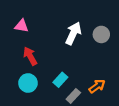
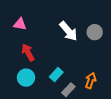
white arrow: (73, 33) -> (68, 31), turned 115
orange arrow: (97, 86) -> (91, 81), turned -35

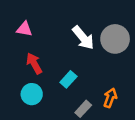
gray circle: (95, 32) -> (115, 39), size x1.5
cyan rectangle: (56, 75) -> (68, 79), moved

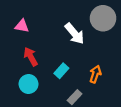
gray circle: (115, 39) -> (103, 18), moved
orange arrow: (110, 98) -> (95, 74), moved

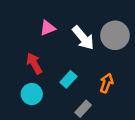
gray circle: (103, 18) -> (115, 35), moved
pink triangle: (22, 26) -> (48, 28), moved, turned -32

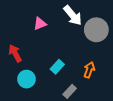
white arrow: (83, 38) -> (73, 15), moved
red arrow: (34, 63) -> (15, 53), moved

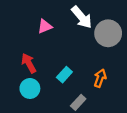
red arrow: (15, 53) -> (29, 63), moved

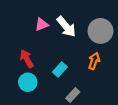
white arrow: (82, 17) -> (66, 27), moved
orange arrow: (100, 78) -> (94, 61), moved

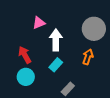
white arrow: (66, 27) -> (56, 40), moved, turned -140

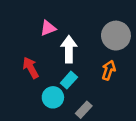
cyan circle: (26, 77) -> (53, 97), moved

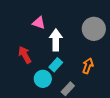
pink triangle: (48, 28) -> (39, 23), turned 40
orange arrow: (109, 70) -> (88, 66), moved

